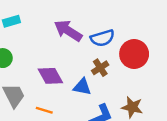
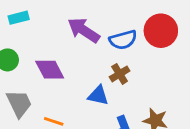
red circle: (134, 54) -> (161, 31), moved
purple diamond: (50, 76) -> (50, 70), moved

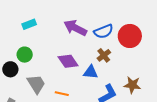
red circle: (161, 31) -> (130, 36), moved
purple diamond: (50, 70) -> (68, 61), moved

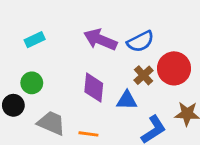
red circle: (130, 36) -> (174, 68), moved
purple diamond: (68, 61) -> (94, 88), turned 45
gray trapezoid: (36, 84) -> (51, 123), turned -30

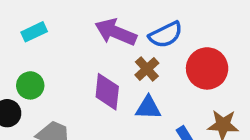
brown cross: (144, 75) -> (147, 69), moved

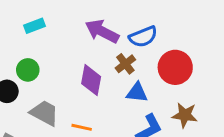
blue triangle: (148, 108) -> (137, 93), moved

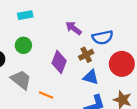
purple arrow: (102, 31) -> (73, 28), size x0.7
green circle: (28, 70) -> (23, 45), moved

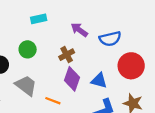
cyan rectangle: (25, 15) -> (39, 19), moved
brown cross: (86, 55) -> (67, 55), moved
purple diamond: (59, 62) -> (72, 79), moved

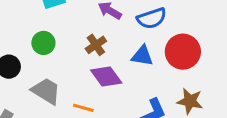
purple diamond: (72, 79) -> (106, 76), turned -50
blue triangle: (99, 81) -> (142, 56), moved

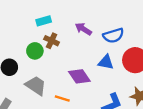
brown cross: (96, 45) -> (52, 41), moved, turned -32

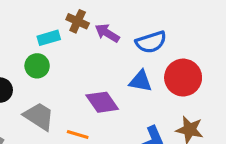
cyan rectangle: (44, 21) -> (49, 38), moved
brown cross: (52, 41) -> (78, 21), moved

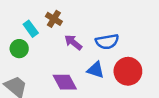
purple arrow: (107, 33) -> (73, 42), moved
cyan rectangle: (49, 38) -> (31, 29), turned 63

